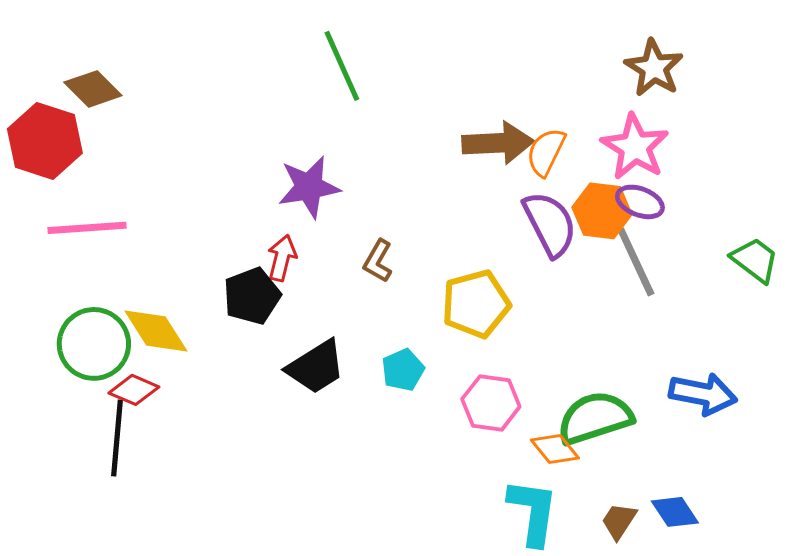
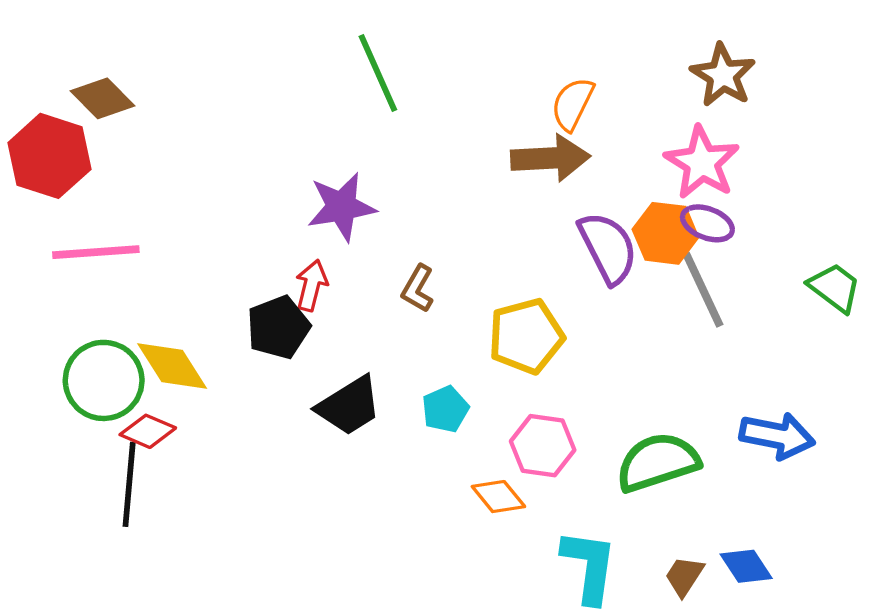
orange semicircle: (546, 152) -> (573, 104), moved
orange diamond: (555, 449) -> (498, 497), moved

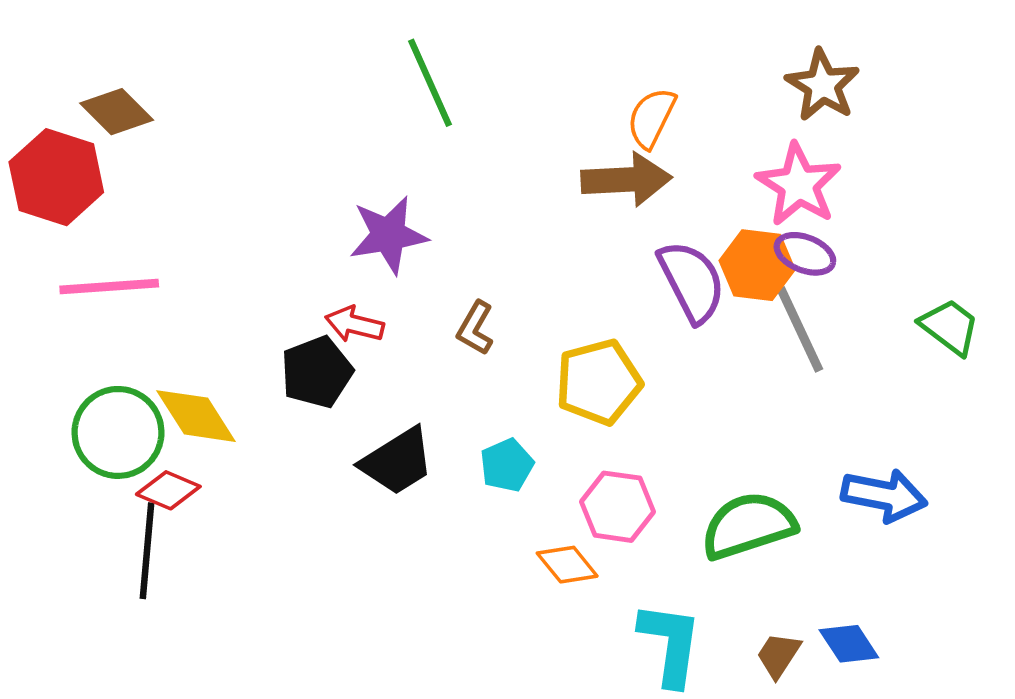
red arrow: (312, 285) -> (355, 324), turned -90

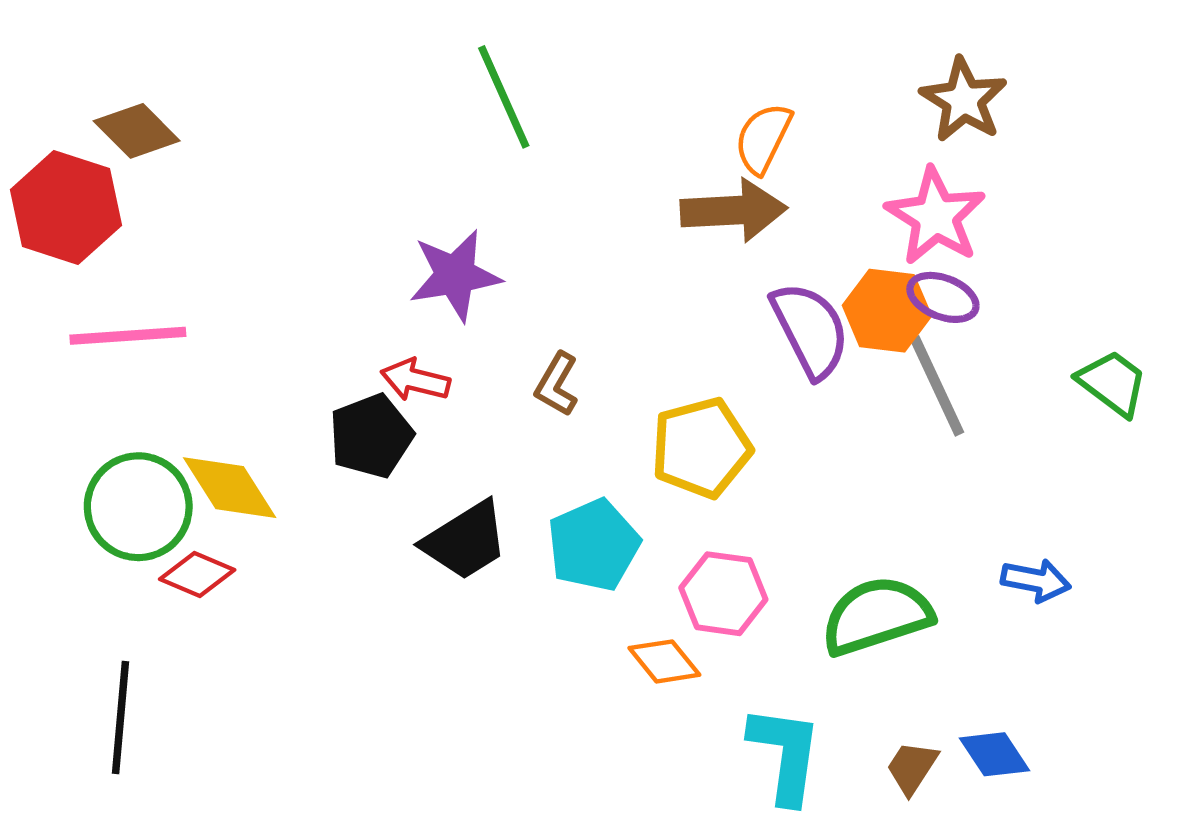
cyan pentagon: (507, 465) -> (594, 545), size x1.5
blue arrow: (884, 495) -> (1036, 580), size x0.7
black line: (147, 551) -> (121, 717), moved

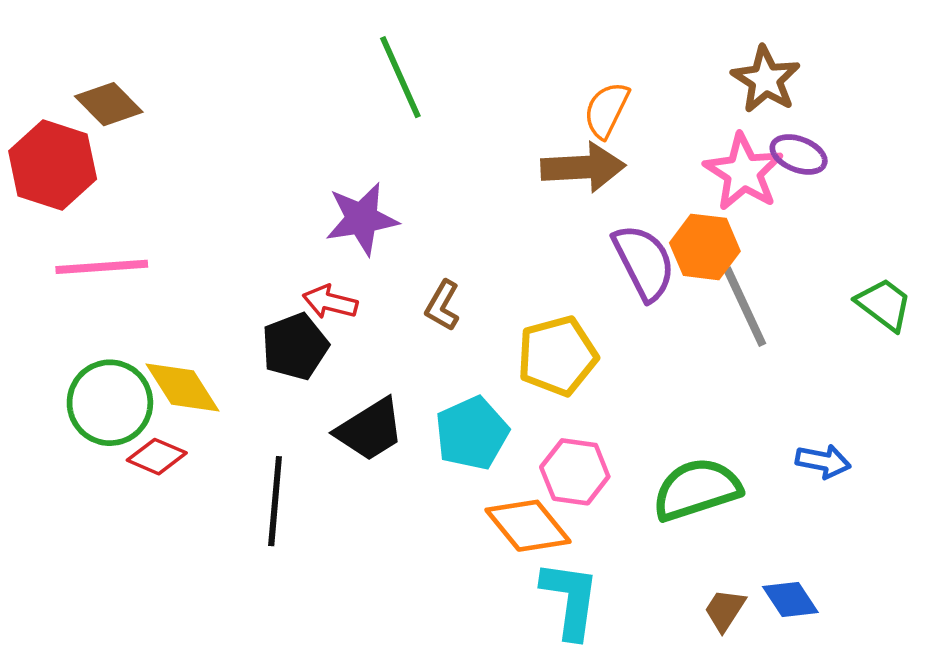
purple ellipse: (943, 297) -> (799, 154), moved
orange diamond: (664, 661) -> (528, 526), size x1.5
black line: (121, 717) -> (275, 501), moved
cyan L-shape: (785, 754) -> (570, 599), moved

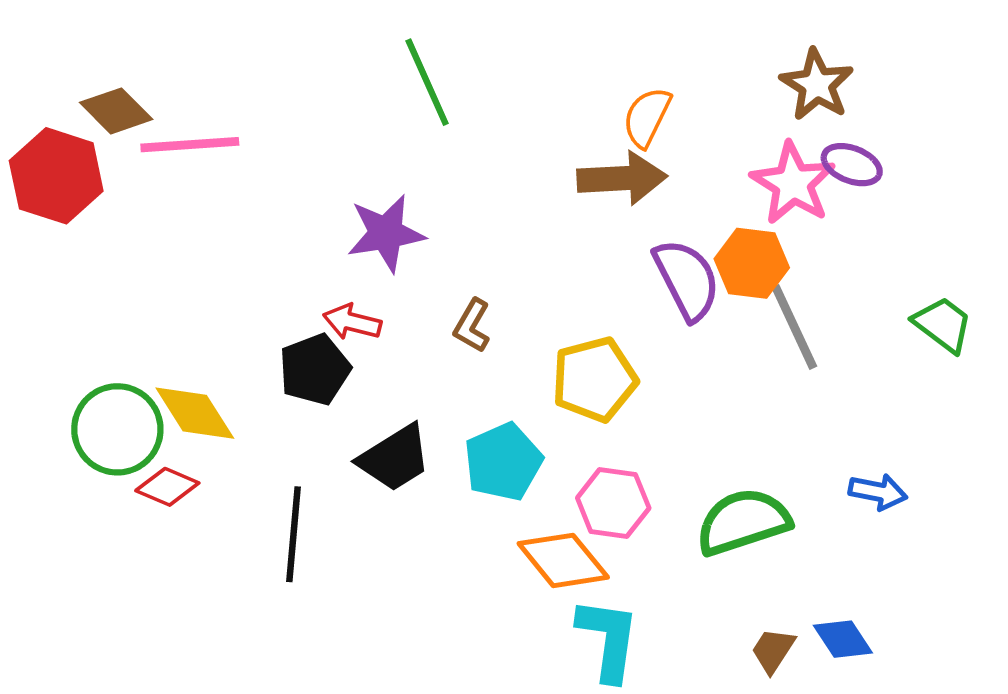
pink line: (102, 267) -> (190, 145), moved

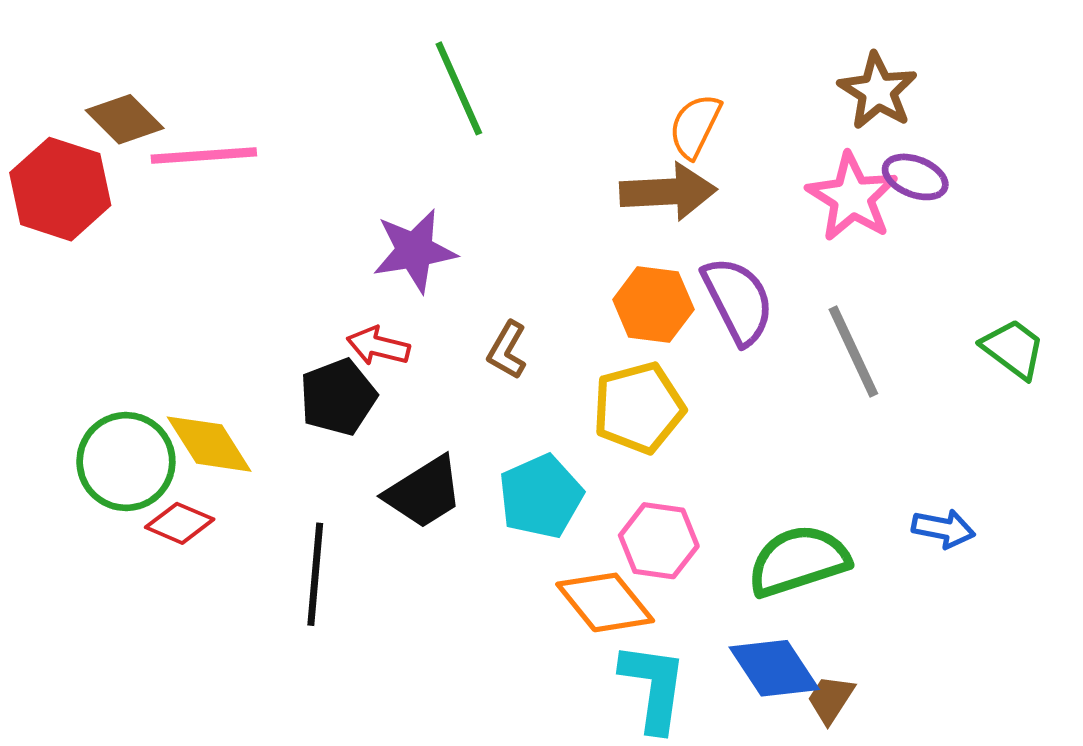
orange hexagon: (752, 263) -> (653, 304), moved
blue diamond: (843, 639) -> (774, 668), moved, size x1.4

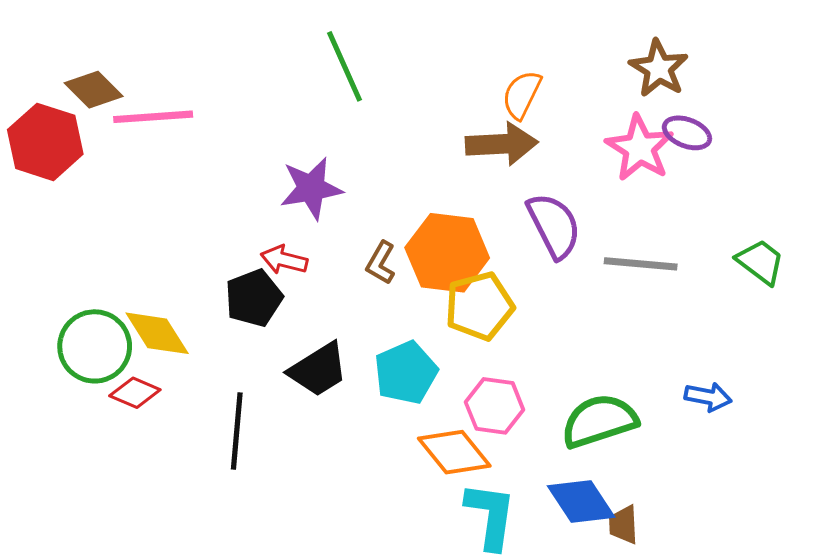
orange hexagon: (653, 304) -> (447, 253), moved, size x1.4
gray line: (853, 351) -> (641, 264), turned -60
brown trapezoid: (831, 699) -> (623, 525), turned -36

